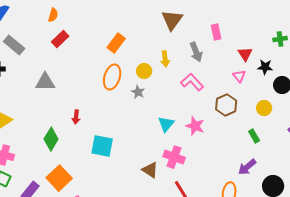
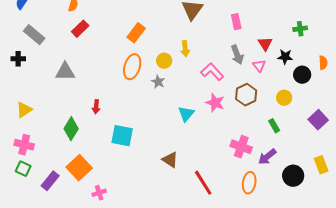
gray arrow: (196, 52) -> (237, 55), moved
pink star: (195, 126) -> (215, 103), moved
pink cross: (174, 157) -> (241, 147), moved

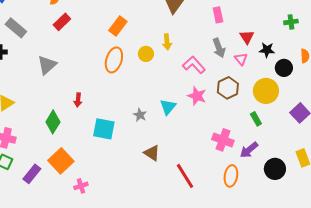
green cross: (300, 29) -> (291, 22), moved
gray triangle: (65, 72) -> (47, 65), turned -40
gray star: (158, 82) -> (140, 115), moved
yellow circle: (284, 98) -> (266, 91), size x1.6

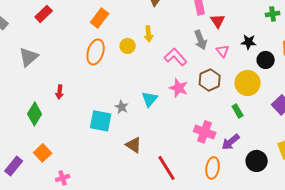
red triangle: (247, 37) -> (218, 21), moved
cyan square: (104, 129) -> (101, 121), moved
orange square: (61, 161) -> (43, 153), size x0.7

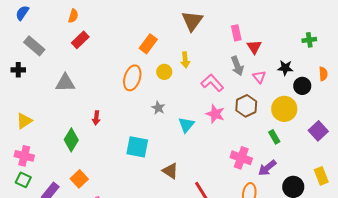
orange rectangle: (100, 18) -> (148, 44), moved
gray triangle: (29, 57) -> (65, 83), turned 40
gray star: (122, 107) -> (158, 108), moved

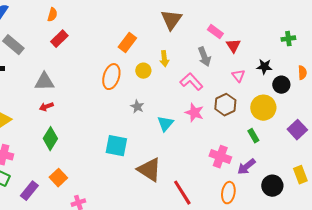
pink rectangle: (236, 33) -> (215, 32), turned -42
gray arrow: (237, 66) -> (204, 57), moved
red arrow: (96, 118) -> (46, 107), moved, turned 64
brown triangle: (170, 171) -> (149, 170), size x1.5

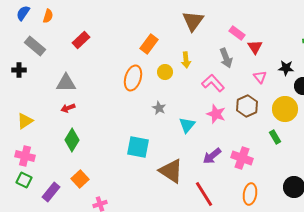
orange semicircle: (52, 15) -> (48, 16), moved
purple arrow: (246, 167) -> (212, 156), moved

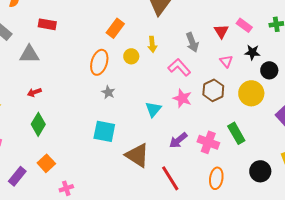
pink rectangle: (237, 33) -> (244, 25), moved
red rectangle: (81, 40) -> (47, 24), turned 54
gray triangle: (66, 83) -> (29, 54), moved
gray star: (159, 108) -> (108, 92), moved
green rectangle: (275, 137) -> (236, 133), moved, size x1.5

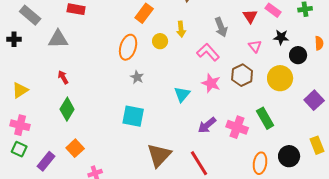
red arrow: (34, 92) -> (63, 77), turned 80
brown triangle: (137, 155) -> (159, 155), moved, turned 40
orange ellipse: (216, 178) -> (260, 163), moved

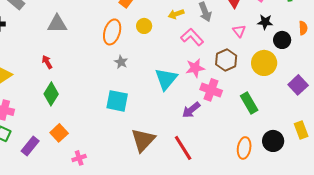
yellow arrow: (181, 29) -> (176, 14), moved, turned 77
gray triangle: (58, 39) -> (57, 24), moved
pink star: (211, 83) -> (195, 68), turned -30
cyan triangle: (182, 94) -> (166, 79), size x1.4
pink cross: (237, 127) -> (211, 90), moved

